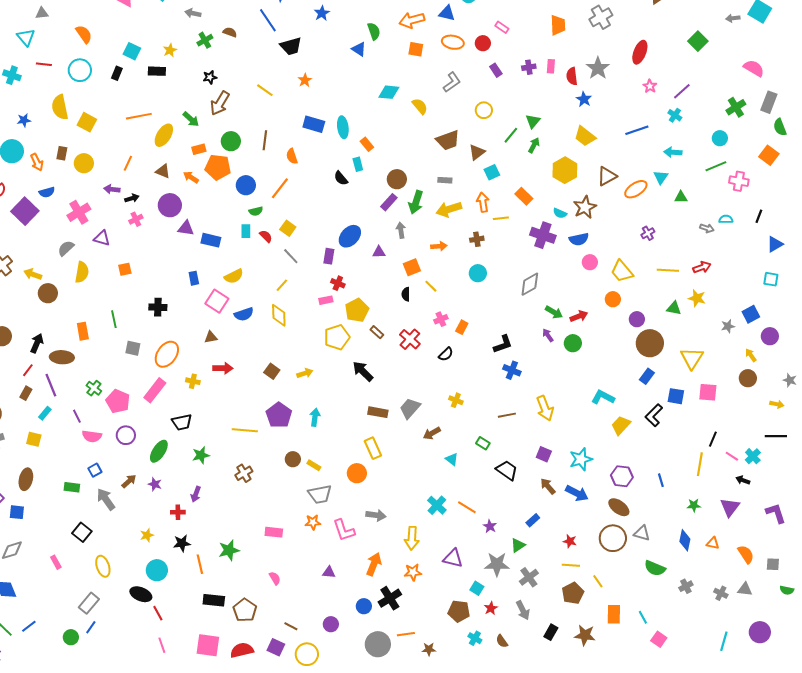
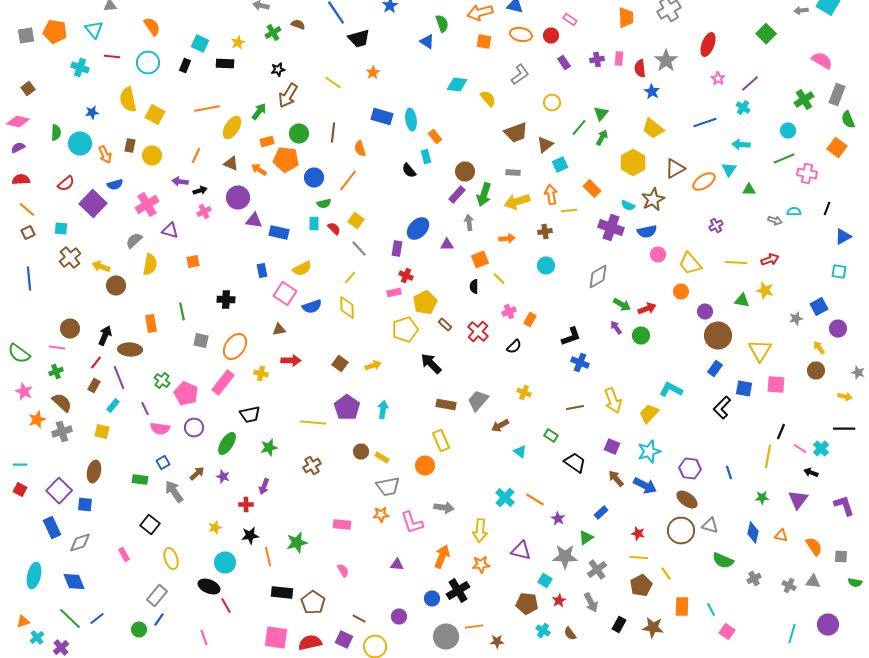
green arrow: (191, 119) -> (259, 112), turned -96
yellow trapezoid: (621, 425) -> (649, 414), moved
pink line: (162, 645) -> (204, 638), moved

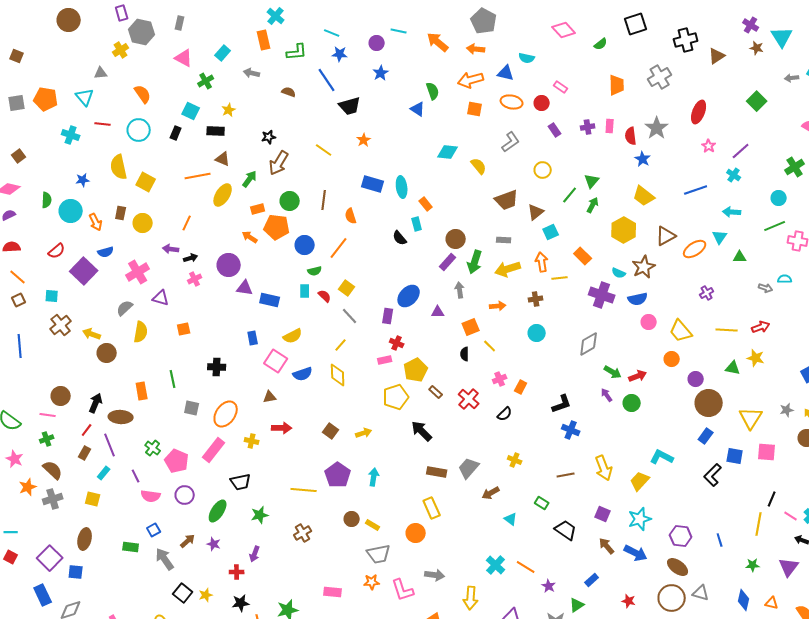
green cross: (273, 32) -> (206, 81), moved
brown triangle: (231, 164) -> (223, 159), moved
gray star: (796, 318) -> (787, 410), moved
black square: (150, 524) -> (183, 593), moved

